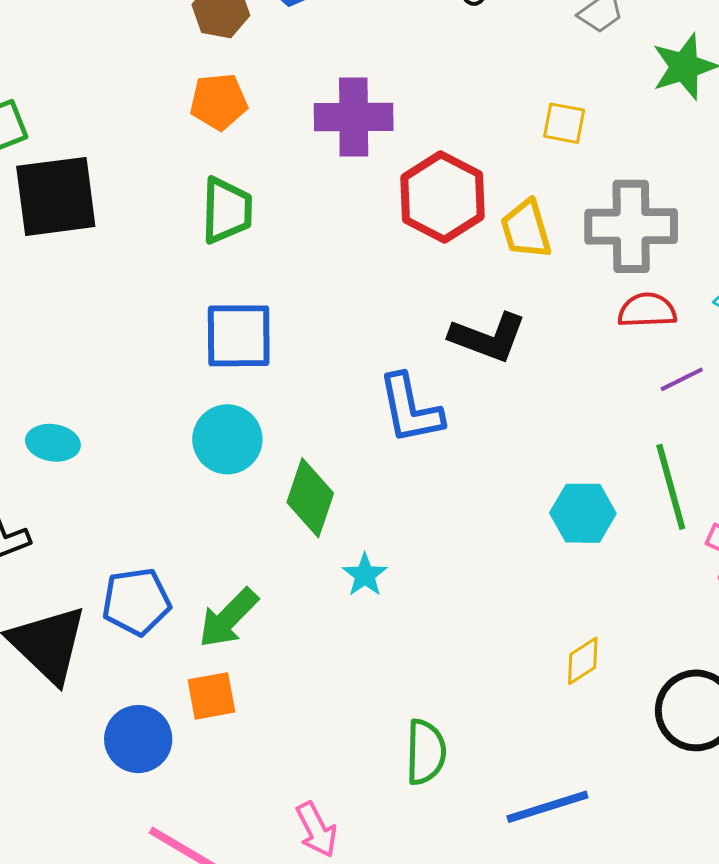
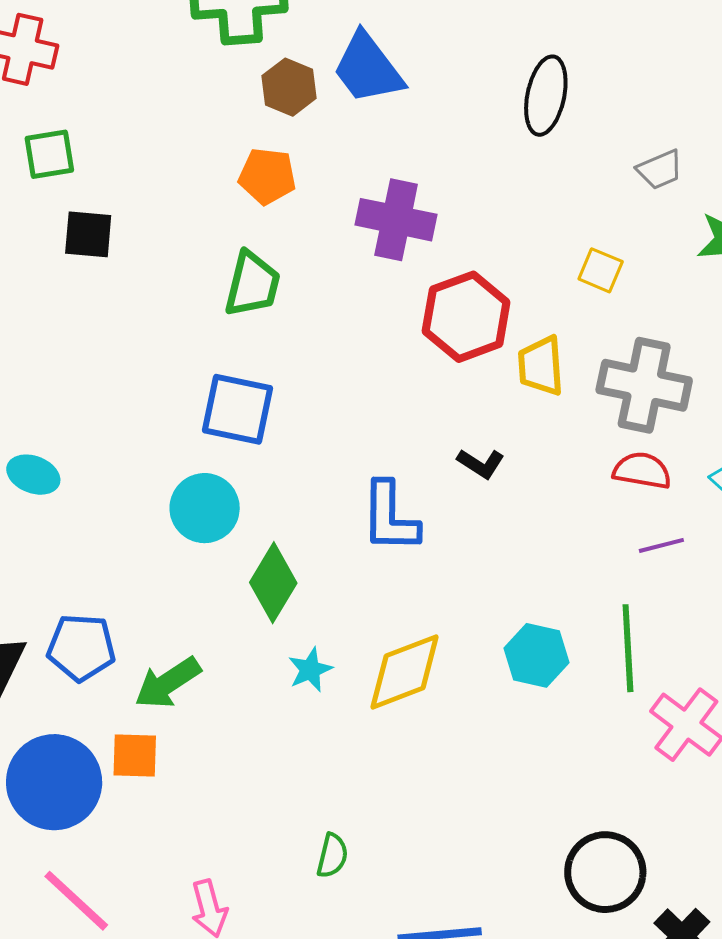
black square: (56, 196) -> (88, 234), size x0.6
black L-shape: (488, 337) -> (481, 463), size x0.6
yellow diamond: (583, 661) -> (405, 672), moved, size x1.8
blue circle: (138, 739) -> (54, 782), size x1.4
green semicircle: (426, 752) -> (332, 856), size x0.7

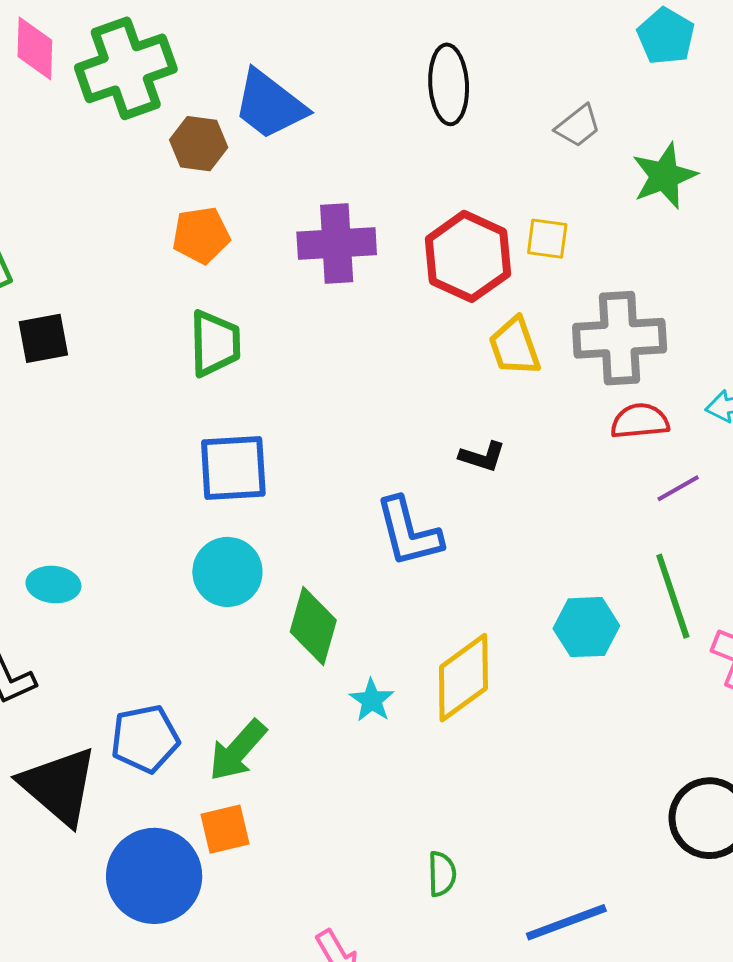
red hexagon: (466, 317) -> (468, 256), moved

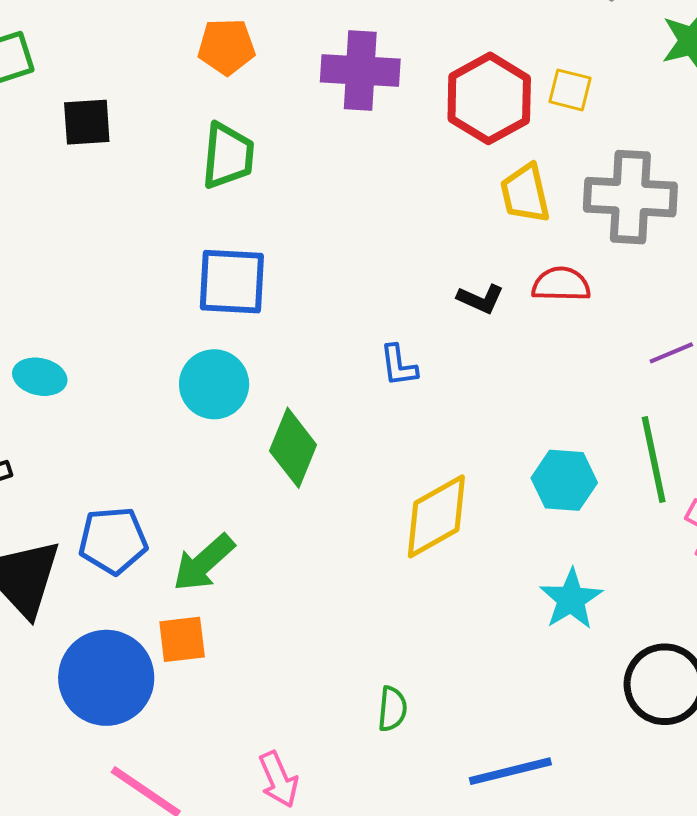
black square: (43, 338) -> (87, 122), moved
red semicircle: (640, 421) -> (561, 284), moved
blue L-shape: (409, 532) -> (399, 365), size x0.6
cyan star: (372, 700) -> (571, 599), moved, size x1.4

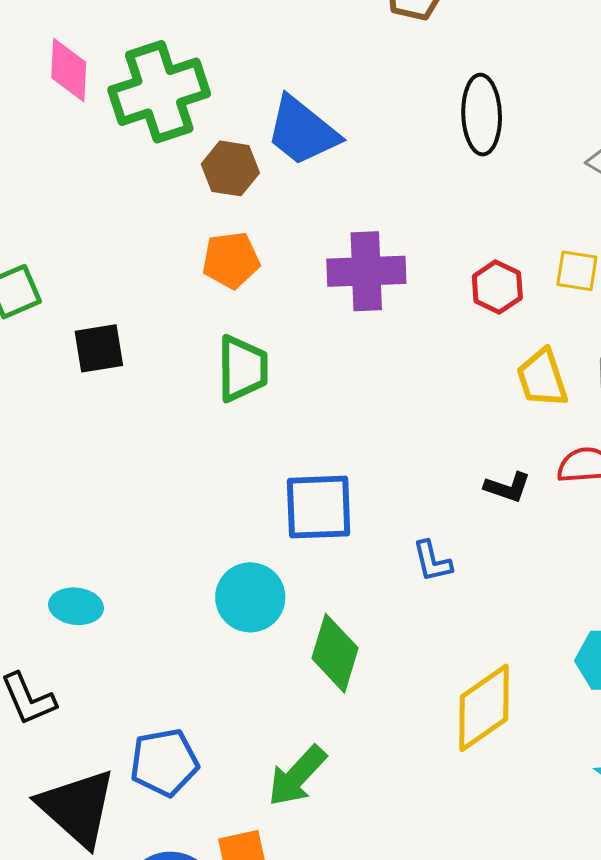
red hexagon: (489, 98) -> (497, 287), size x0.6
blue square: (232, 282) -> (319, 507), moved
green arrow: (204, 563) -> (297, 776), moved

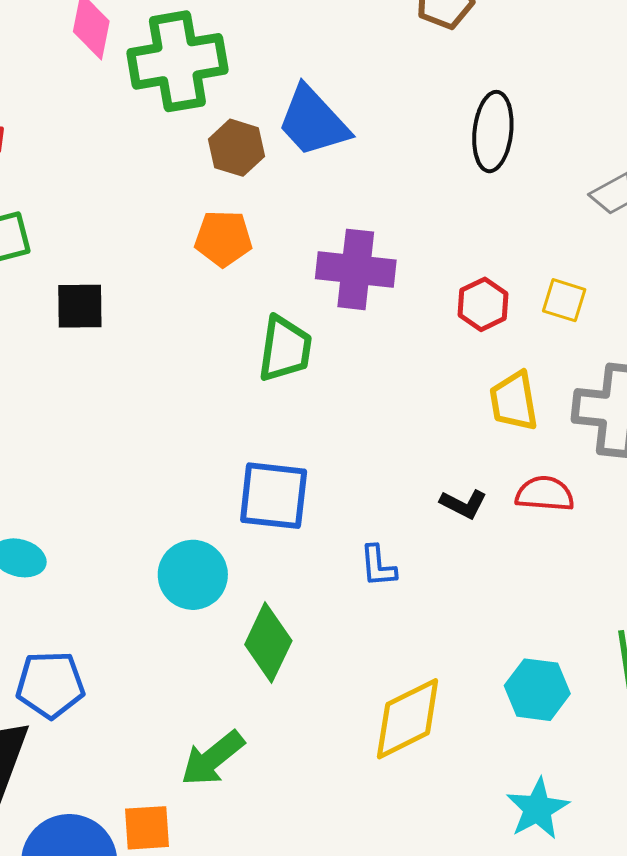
green trapezoid: (243, 369) -> (285, 349), moved
blue pentagon: (164, 762) -> (50, 685), moved

